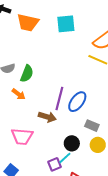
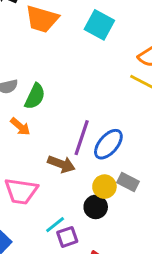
cyan square: (66, 24) -> (99, 25), turned 30
yellow circle: (98, 145) -> (104, 187), moved
cyan line: (65, 158) -> (55, 225), moved

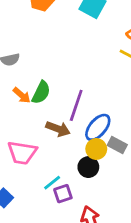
green semicircle: (35, 96) -> (41, 92), moved
blue ellipse: (108, 144) -> (98, 127), moved

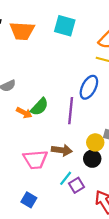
green semicircle: (41, 92) -> (39, 107), turned 30
blue ellipse: (98, 127) -> (89, 87), moved
brown arrow: (58, 129) -> (62, 150), moved

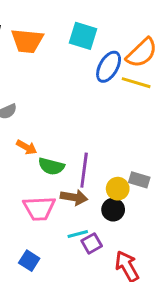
blue ellipse: (89, 87) -> (109, 67), moved
green semicircle: (39, 107) -> (51, 166), moved, turned 60
purple line: (71, 111) -> (84, 170), moved
cyan line: (66, 178) -> (78, 234), turned 35

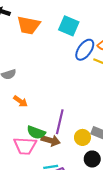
green semicircle: (51, 166) -> (36, 132), moved
black circle: (113, 210) -> (92, 159), moved

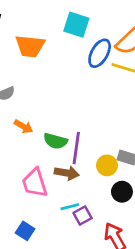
orange trapezoid: (29, 25) -> (30, 46), moved
green semicircle: (36, 132) -> (55, 141), moved
pink trapezoid: (25, 146) -> (35, 183), turned 75

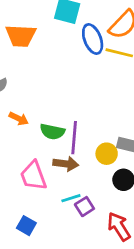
blue ellipse: (100, 53) -> (93, 39), turned -48

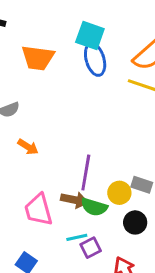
blue ellipse: (93, 39) -> (95, 59), moved
green semicircle: (52, 132) -> (94, 207), moved

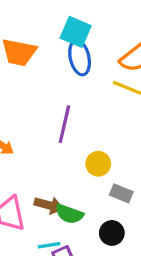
purple line: (86, 173) -> (64, 124), moved
yellow circle: (119, 193) -> (98, 164), moved

